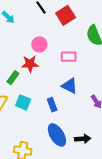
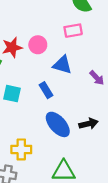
pink circle: (39, 44) -> (38, 45), moved
pink rectangle: (69, 57) -> (73, 31), moved

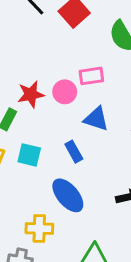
pink rectangle: (73, 31) -> (91, 76), moved
blue ellipse: (58, 124) -> (68, 195), moved

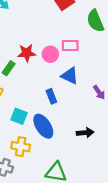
cyan square: (29, 155) -> (19, 116), moved

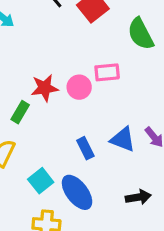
blue triangle: (70, 76) -> (123, 139), moved
cyan square: (19, 116) -> (41, 181), turned 35

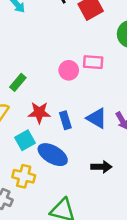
red star: (45, 88) -> (39, 113), moved
blue ellipse: (77, 192) -> (53, 155), turned -32

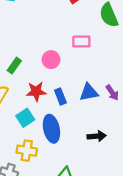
pink circle: (69, 70) -> (51, 60), moved
blue triangle: (97, 118) -> (89, 92), turned -36
blue ellipse: (53, 155) -> (51, 129), turned 52

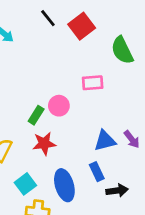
green rectangle: (14, 66) -> (36, 115), moved
blue rectangle: (60, 96) -> (97, 172), moved
cyan square: (25, 118) -> (25, 184), moved

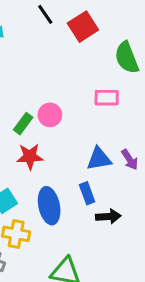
pink rectangle: (93, 83) -> (107, 98), moved

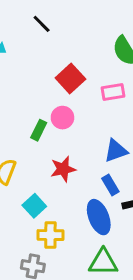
red square: (83, 27) -> (70, 78), moved
red star: (30, 156) -> (63, 169), moved
blue ellipse: (49, 206) -> (99, 217), moved

